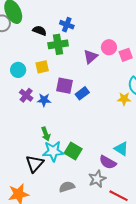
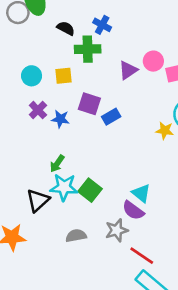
green arrow: (46, 134) -> (57, 164), turned 48
cyan triangle: (121, 149) -> (141, 193), moved

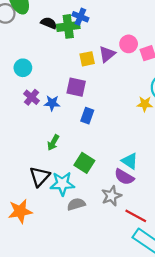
green cross: (88, 49) -> (68, 26), moved
yellow square: (63, 76) -> (87, 59), moved
blue rectangle: (111, 117) -> (87, 116), moved, turned -35
cyan star: (64, 187) -> (62, 184), moved

